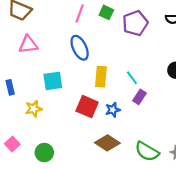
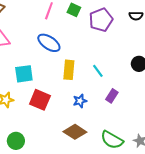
blue ellipse: (80, 48) -> (49, 43), turned -30
purple rectangle: (139, 97) -> (112, 96), moved
red square: (87, 107) -> (40, 100), moved

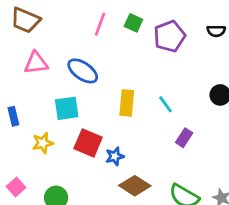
blue ellipse: (49, 43) -> (83, 71), moved
blue star: (80, 101) -> (115, 156), moved

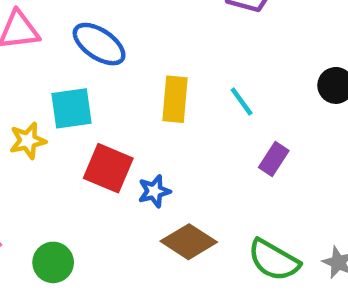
yellow star: (43, 143) -> (28, 141), moved

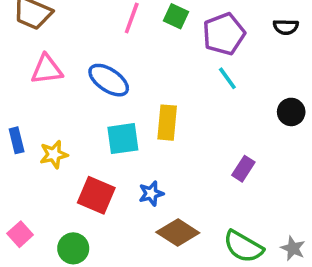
cyan line: (242, 102) -> (227, 78), moved
cyan square: (71, 108) -> (123, 139), moved
red square: (108, 168) -> (96, 195), moved

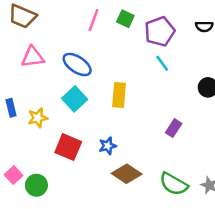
cyan square: (123, 139) -> (75, 99), moved, turned -35
green circle: (73, 248) -> (36, 185), moved

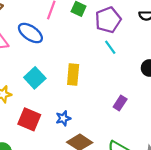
blue ellipse: (77, 65) -> (30, 33), moved

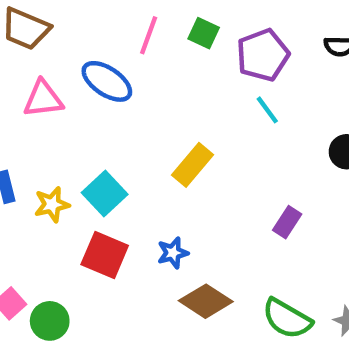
yellow rectangle: (73, 75) -> (193, 165), turned 35
cyan square: (35, 78) -> (105, 193), moved

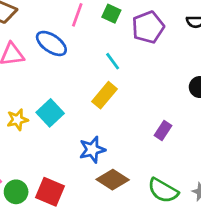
cyan line: (267, 110) -> (113, 61), moved
blue star: (173, 253) -> (92, 150), size x1.4
red square: (105, 255) -> (50, 192), moved

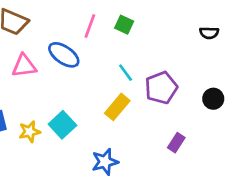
purple pentagon: (148, 27) -> (161, 88), moved

